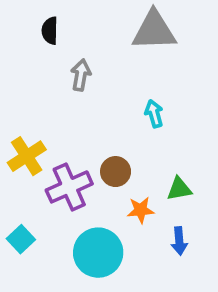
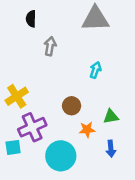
cyan arrow: (154, 114) -> (95, 70), turned 35
purple cross: (69, 187) -> (32, 127), moved
cyan square: (21, 239) -> (13, 147), turned 35

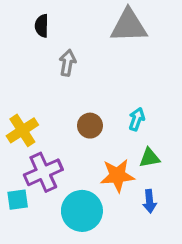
cyan arrow: (95, 70) -> (137, 119), moved
brown circle: (72, 106) -> (90, 126), moved
orange star: (87, 130) -> (117, 175), size x1.5

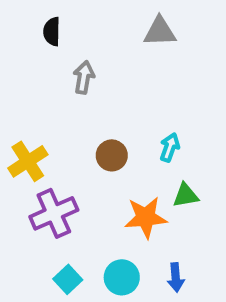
gray triangle: (129, 26) -> (160, 32), size x0.7
cyan square: (18, 200) -> (68, 279), moved, turned -35
blue arrow: (150, 201) -> (176, 277), moved
cyan circle: (82, 211) -> (122, 277), moved, size x0.7

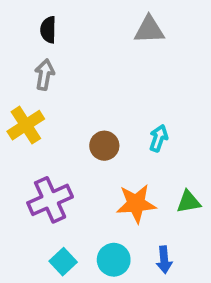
gray arrow: (84, 77) -> (44, 75), moved
yellow cross: (28, 161) -> (26, 125), moved
green triangle: (186, 195) -> (188, 202), moved

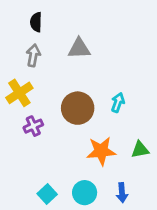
gray triangle: (149, 30) -> (79, 48), moved
brown circle: (104, 146) -> (78, 108), size x1.5
purple cross: (50, 200) -> (33, 126), moved, size x0.6

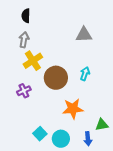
gray triangle: (79, 48) -> (84, 35), moved
yellow cross: (19, 93) -> (33, 61), moved
green triangle: (140, 150) -> (102, 125), moved
cyan square: (47, 194) -> (40, 134), moved

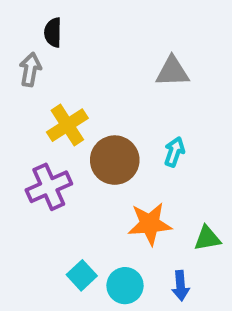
gray arrow: (24, 40) -> (30, 70), moved
purple cross: (24, 91) -> (49, 187), size x1.5
green triangle: (102, 125) -> (207, 238), moved

